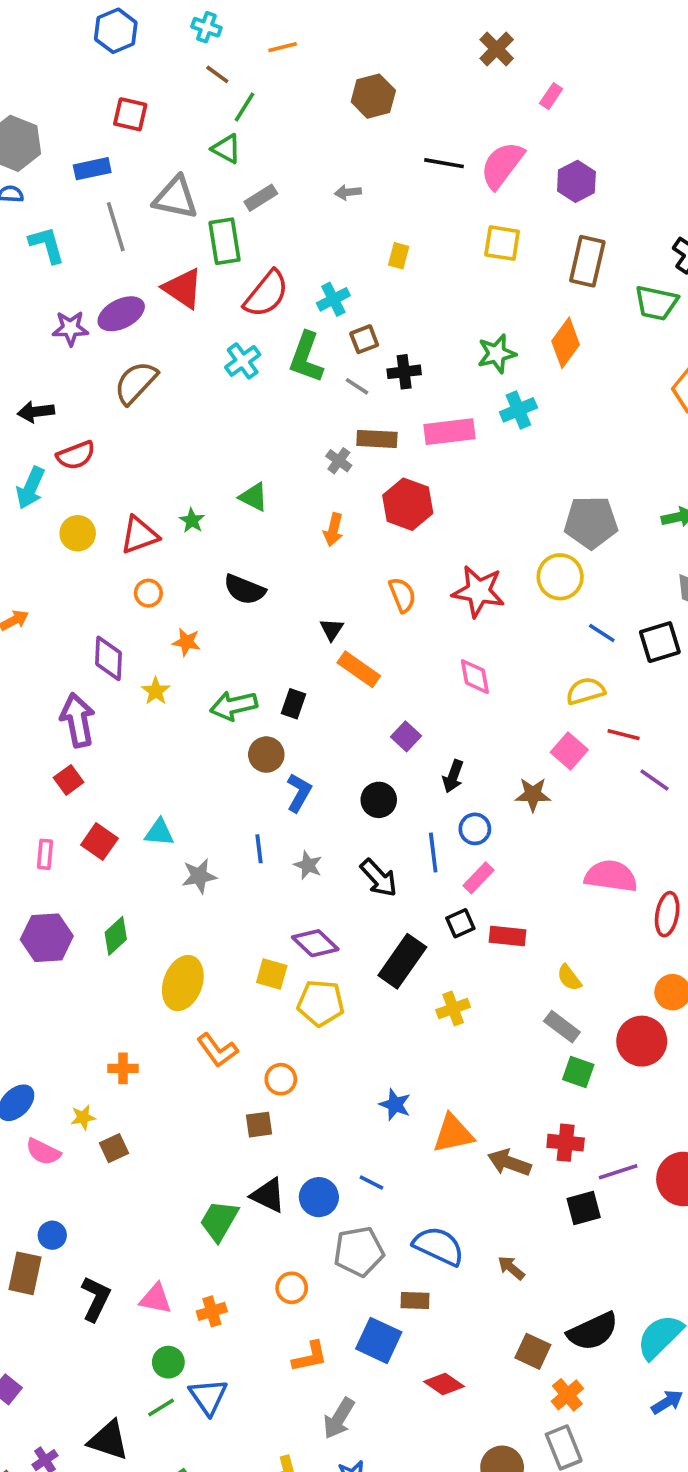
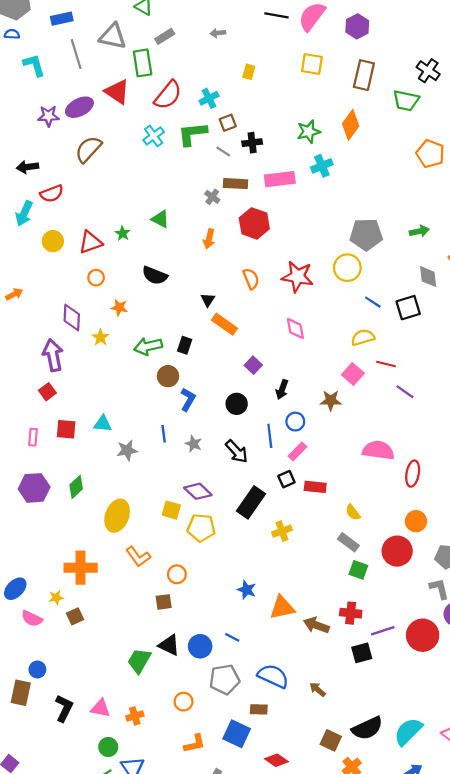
green L-shape: (306, 357) -> (192, 134), turned 64
red square: (99, 842) -> (66, 429), turned -30
orange cross: (123, 1068) -> (81, 568), size x1.8

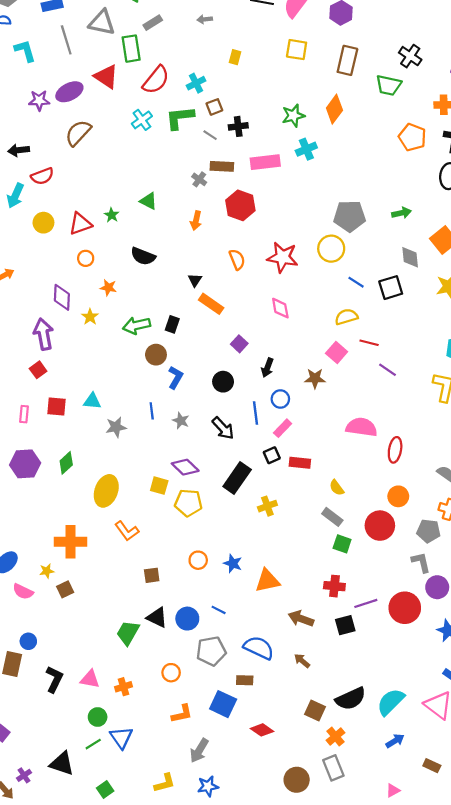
orange circle: (177, 574) -> (198, 560), moved
brown arrow: (316, 625) -> (301, 619), moved

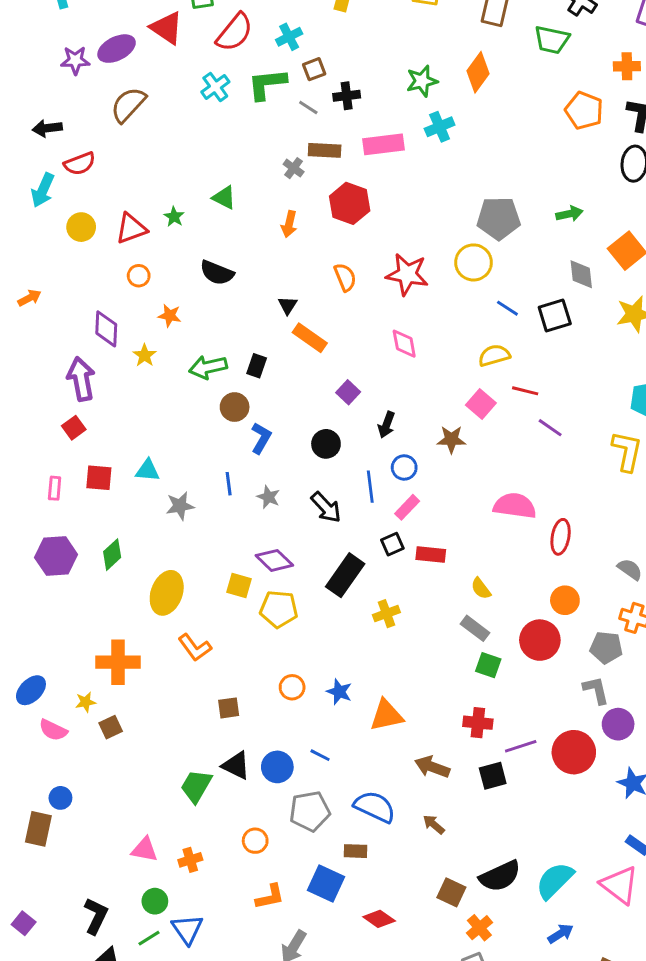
black L-shape: (54, 679) -> (96, 916), moved

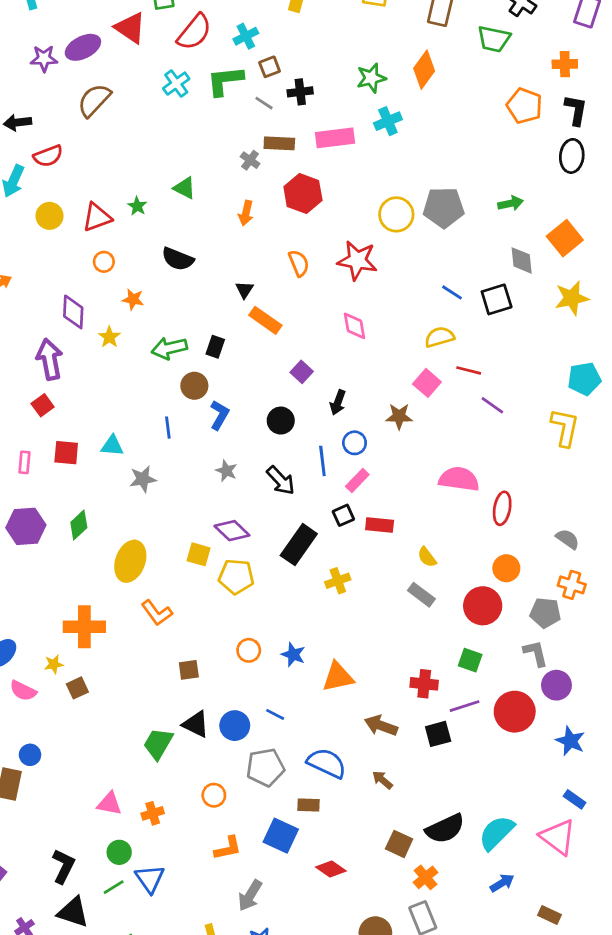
yellow circle: (474, 262) -> (396, 214), moved
blue line: (229, 484) -> (168, 428), moved
green square: (488, 665) -> (470, 660), moved

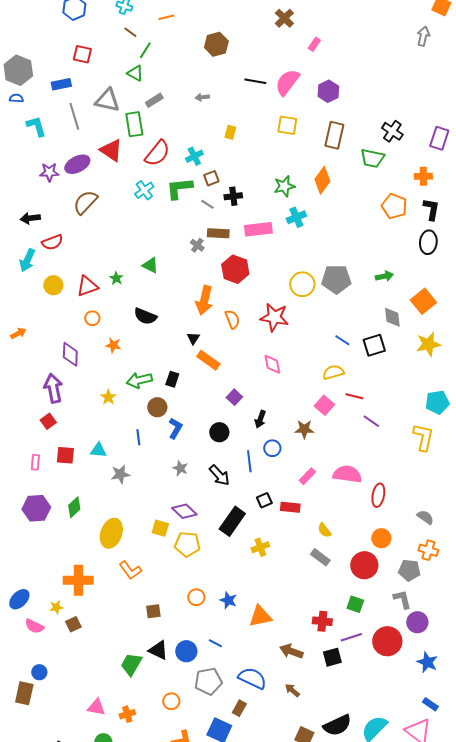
orange arrow: (246, 213) -> (204, 300), moved, size x1.6
yellow star: (109, 337) -> (108, 397), moved
pink rectangle: (357, 480) -> (307, 476), moved
brown rectangle: (309, 805) -> (239, 708), turned -63

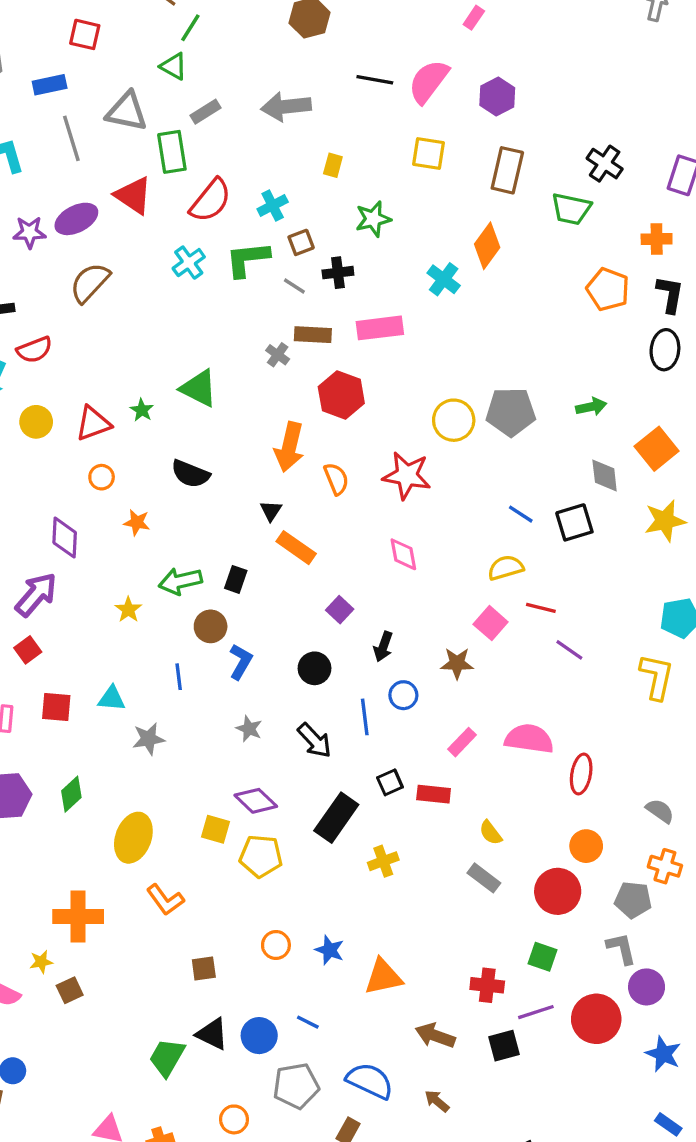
gray arrow: (202, 97) -> (286, 107), size x2.0
green star: (284, 186) -> (373, 219), moved
cyan cross: (296, 217) -> (444, 279), moved, turned -30
green triangle: (150, 265) -> (199, 388), size x1.4
purple arrow: (53, 388) -> (36, 595), turned 52

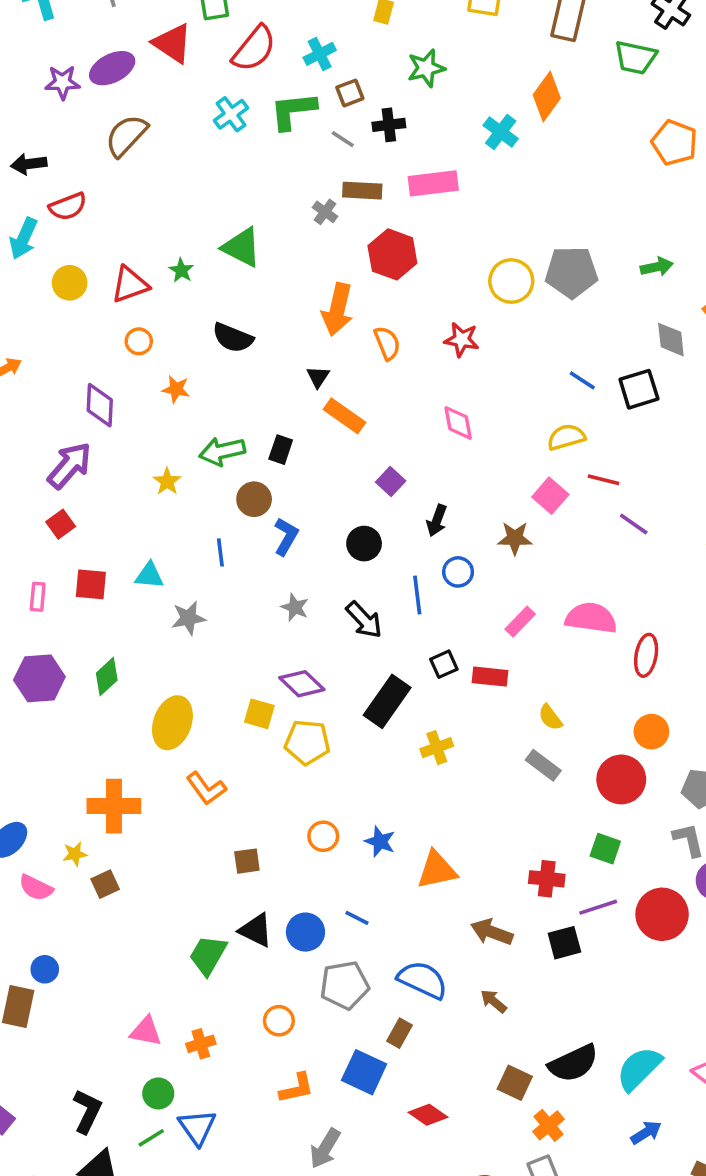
red star: (407, 475) -> (462, 340), size x0.7

